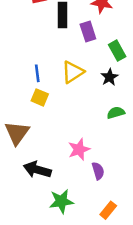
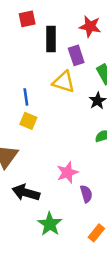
yellow triangle: (73, 72) -> (64, 82), moved, turned 50
green star: (61, 201) -> (50, 224), turned -30

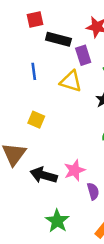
black rectangle: (51, 39) -> (58, 39), turned -75
blue line: (26, 97) -> (34, 71), moved
black arrow: (26, 193) -> (44, 175), moved

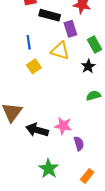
yellow square: (36, 120) -> (34, 66), moved, turned 32
pink star: (75, 170) -> (63, 126), turned 30

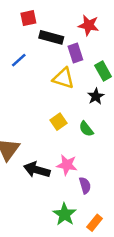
blue line: (29, 42) -> (19, 60), moved, turned 56
yellow square: (34, 66) -> (58, 122), moved
green semicircle: (93, 96) -> (86, 129), moved, turned -112
green star: (49, 169) -> (65, 214), moved

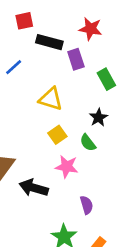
yellow triangle: (63, 78) -> (51, 99), moved
black star: (96, 96) -> (98, 118), moved
pink star: (67, 165) -> (67, 167), moved

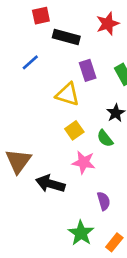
red star: (91, 29) -> (108, 24), turned -30
purple rectangle: (76, 59) -> (88, 70), moved

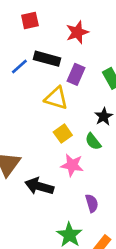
red star: (108, 24) -> (77, 32), moved
black rectangle: (66, 37) -> (47, 59), moved
purple rectangle: (88, 70) -> (76, 74), turned 42

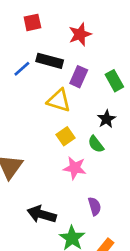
black arrow: (39, 186) -> (42, 214), moved

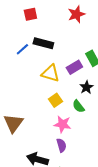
red star: (80, 34) -> (76, 14), moved
purple rectangle: (79, 77) -> (74, 67), moved, turned 35
purple semicircle: (95, 206) -> (61, 145), moved

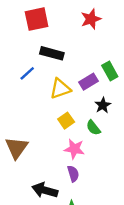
red square: (30, 14) -> (37, 19), size x1.5
blue line: (22, 49) -> (27, 73), moved
yellow triangle: (50, 73) -> (60, 89), turned -36

